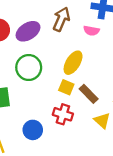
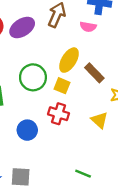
green circle: (29, 68) -> (33, 77), moved
brown rectangle: (89, 94) -> (94, 73), moved

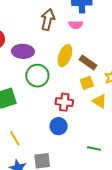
purple ellipse: (22, 27) -> (23, 51), moved, turned 45
yellow square: (62, 86) -> (87, 83), moved, turned -32
blue circle: (27, 130) -> (59, 126), moved

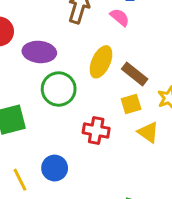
pink semicircle: (76, 25) -> (120, 17), turned -144
blue circle: (59, 126) -> (55, 168), moved

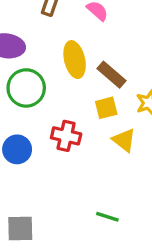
yellow ellipse: (101, 62) -> (75, 60), turned -40
blue circle: (55, 168) -> (17, 149), moved

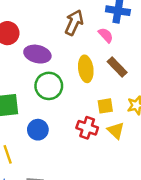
brown rectangle: (111, 75) -> (117, 67), moved
red cross: (66, 136) -> (87, 128), moved

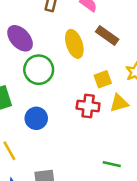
purple ellipse: (37, 54) -> (20, 38), turned 45
yellow triangle: (116, 131) -> (119, 103), turned -48

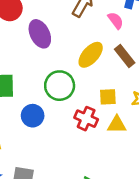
yellow ellipse: (74, 44) -> (91, 55), turned 44
green circle: (39, 70) -> (60, 86), moved

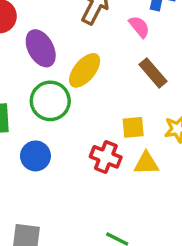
yellow ellipse: (91, 55) -> (85, 70), moved
green circle: (60, 86) -> (50, 101), moved

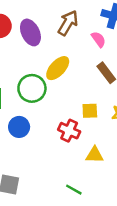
purple ellipse: (41, 48) -> (30, 32), moved
yellow triangle: (146, 163) -> (95, 155), moved

